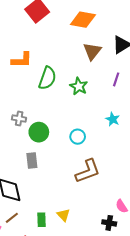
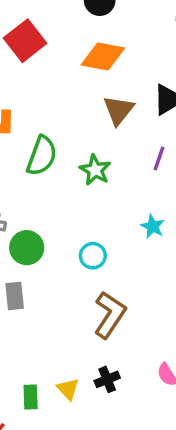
brown L-shape: (88, 171) -> (110, 315), turned -36
black cross: (109, 223) -> (107, 379), moved, turned -32

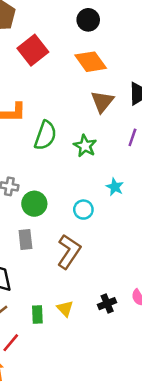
orange diamond: (103, 57) -> (91, 62), turned 44
cyan star: (153, 226) -> (115, 187), moved
brown L-shape: (110, 315) -> (69, 252), moved
black cross: (107, 379) -> (107, 304), moved

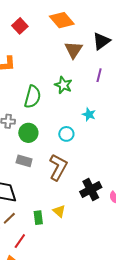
red square: (33, 50) -> (20, 26), moved, size x0.7
green semicircle: (45, 135) -> (33, 97), moved
gray rectangle: (25, 240) -> (24, 161), turned -63
black cross: (107, 304) -> (91, 189), moved, size x1.5

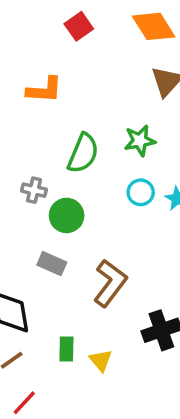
green star: (63, 85) -> (140, 141), turned 30
cyan circle: (66, 134) -> (141, 192), moved
green rectangle: (38, 218) -> (66, 349), moved

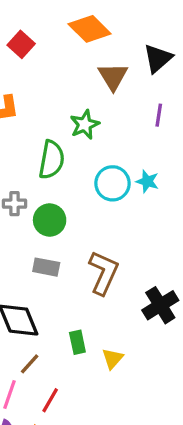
green star: (140, 141) -> (85, 125), moved
cyan circle: (141, 192) -> (112, 183), size x1.4
yellow triangle: (101, 360) -> (113, 359), moved, turned 35

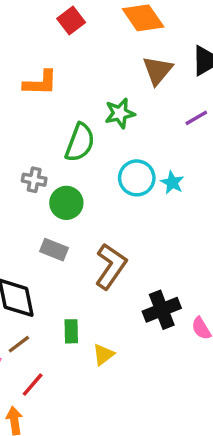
purple line: (159, 115) -> (196, 118), turned 40

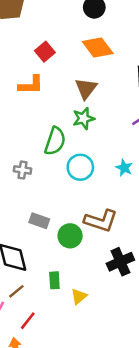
brown triangle: (158, 70) -> (86, 88), moved
orange L-shape: (40, 83) -> (31, 85), moved
cyan circle: (137, 178) -> (80, 167), moved
green circle: (66, 203) -> (70, 236), moved
brown L-shape: (111, 266) -> (101, 221), moved, turned 76

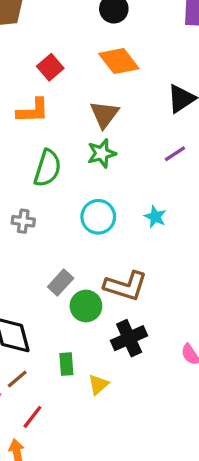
green semicircle: (55, 141) -> (47, 168), moved
gray rectangle: (39, 221) -> (61, 282), moved, turned -66
black cross: (120, 262) -> (129, 338), moved

